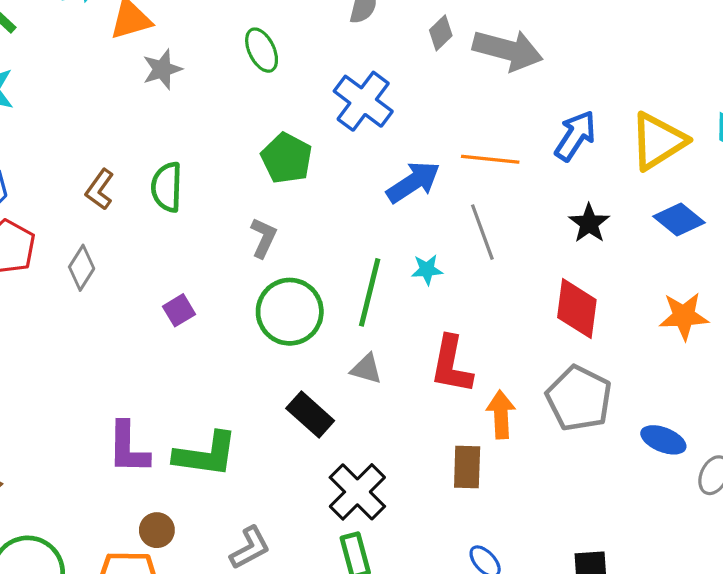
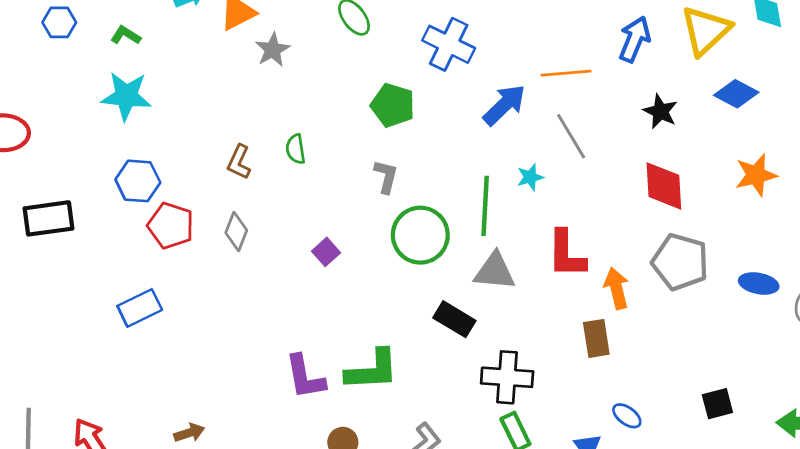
green semicircle: (167, 187) -> (296, 149), size x0.7
gray triangle: (366, 369) -> (495, 271), size x1.5
black cross: (357, 492) -> (507, 377), turned -30

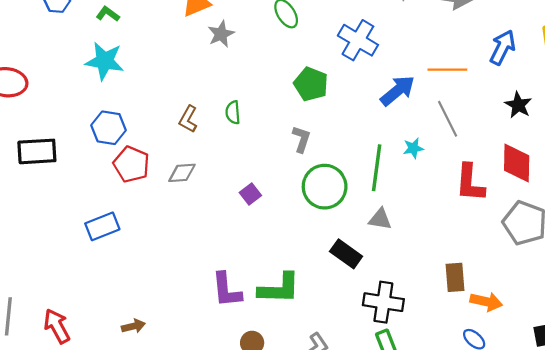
gray diamond: (236, 232) -> (182, 173), turned 60
red L-shape: (566, 254) -> (470, 183), moved
gray triangle: (495, 271) -> (380, 219), size x0.7
orange arrow: (617, 288) -> (486, 302), moved, turned 112

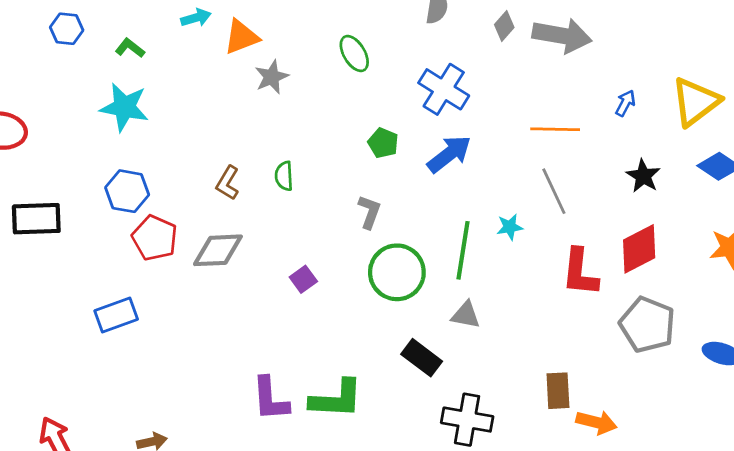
blue arrow: (503, 47) -> (625, 103), size x0.6
green pentagon: (311, 84) -> (383, 143), size x0.7
blue arrow: (398, 91) -> (449, 154), moved
red diamond: (517, 163) -> (639, 249), turned 60
gray diamond: (182, 173) -> (218, 250), size x1.4

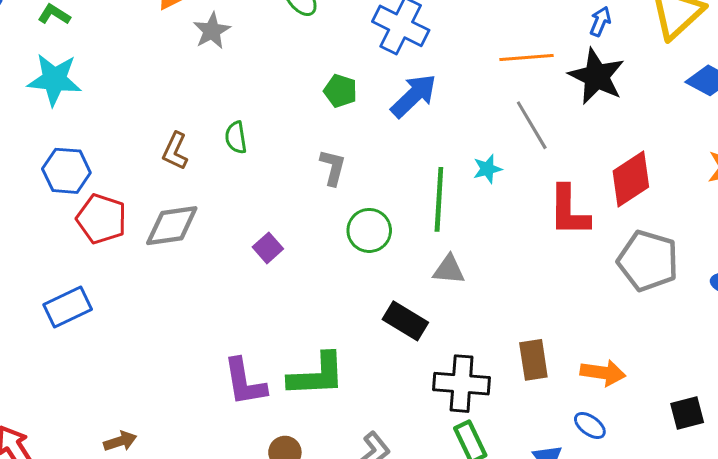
black star: (643, 176) -> (597, 76), moved, size x1.5
green circle: (397, 272) -> (369, 230), size x0.7
brown rectangle: (558, 391) -> (533, 360), moved

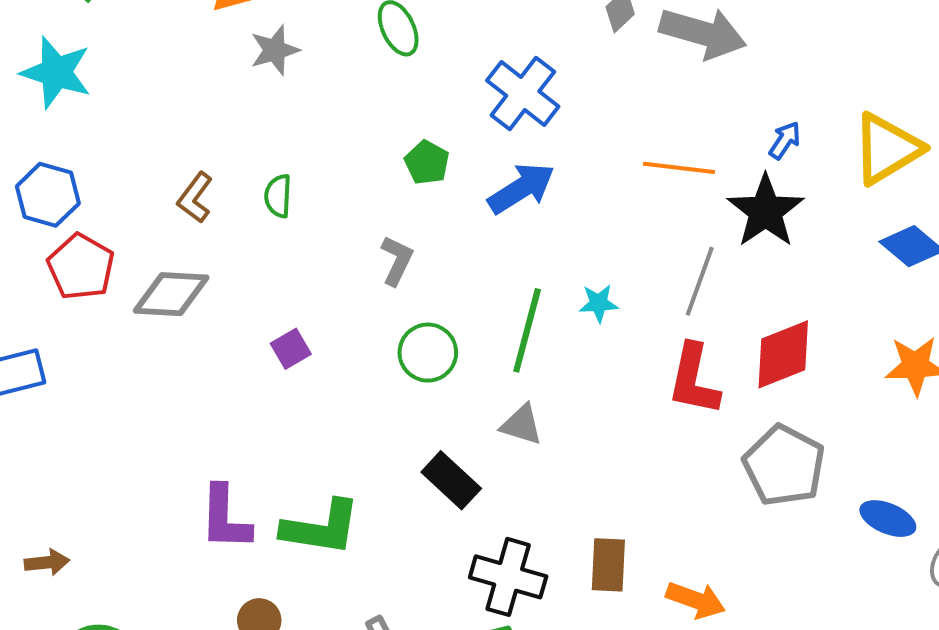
gray line: (532, 125) -> (700, 281), moved, turned 39

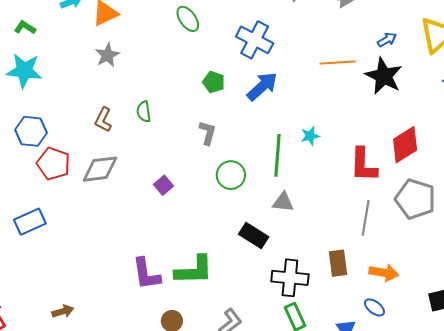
gray star: (275, 50) -> (107, 55), moved
blue arrow: (785, 140) -> (387, 40), turned 36
gray line: (700, 281) -> (366, 218), moved

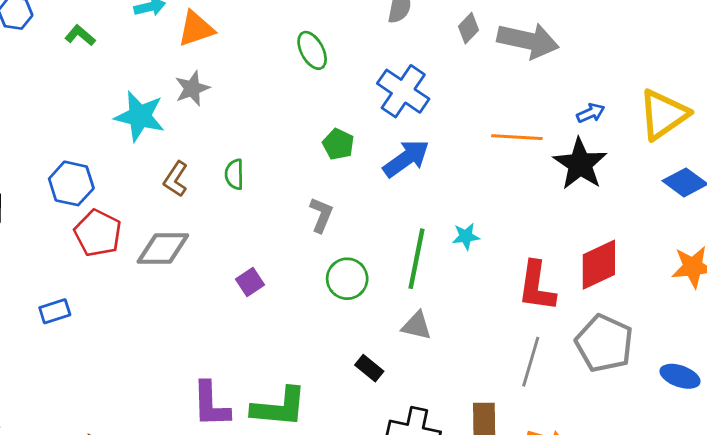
cyan star: (24, 71) -> (140, 116), moved
blue rectangle: (30, 222) -> (55, 311), size x0.7
black rectangle: (254, 235) -> (369, 368), size x0.7

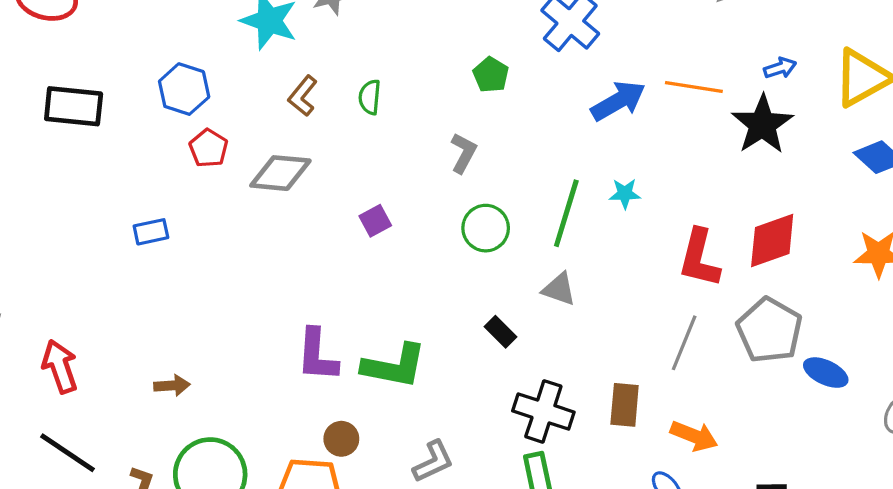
blue arrow: (406, 158) -> (618, 101), moved
red pentagon: (98, 233) -> (209, 148), size x0.7
blue ellipse: (680, 376) -> (826, 373), moved

